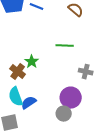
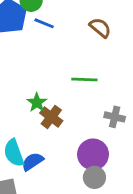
brown cross: (18, 72) -> (51, 117), moved
gray circle: (64, 114) -> (94, 177), moved

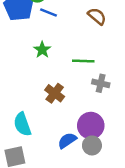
green star: (37, 103) -> (42, 50), moved
gray cross: (115, 117) -> (101, 83), moved
blue semicircle: (33, 162) -> (67, 140), moved

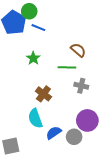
brown semicircle: (97, 16) -> (78, 50), moved
cyan semicircle: (22, 124) -> (35, 118), moved
purple circle: (91, 126) -> (87, 120), moved

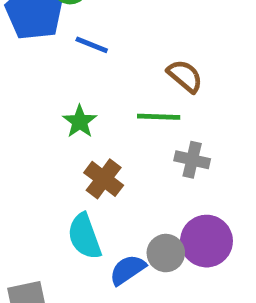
blue line: (38, 28) -> (92, 45), moved
green star: (33, 58) -> (80, 121), moved
gray circle: (74, 137) -> (166, 253), moved

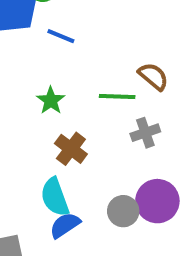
brown semicircle: (185, 76) -> (153, 76), moved
gray cross: (192, 160) -> (145, 133), turned -32
blue semicircle: (128, 270) -> (65, 225), moved

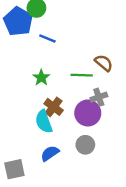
cyan semicircle: (55, 197) -> (44, 122), moved
purple circle: (157, 201) -> (88, 113), moved

